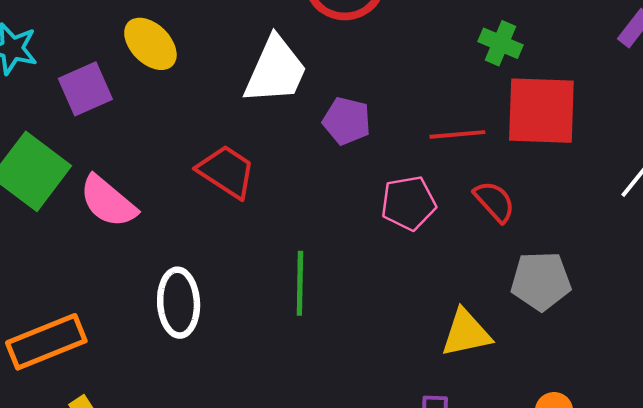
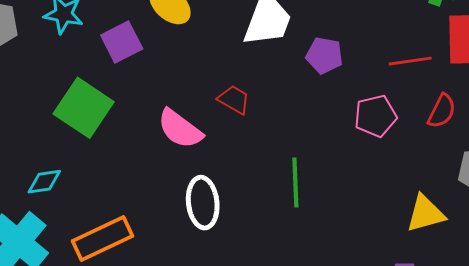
red trapezoid: (226, 171) -> (234, 100), size x0.7
pink semicircle: (108, 201) -> (180, 129), moved
red semicircle: (494, 201) -> (442, 111), turned 72

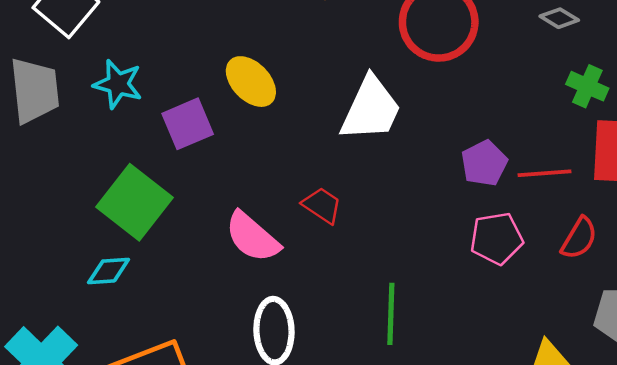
purple pentagon: (324, 55) -> (484, 163), moved, turned 30
cyan diamond: (44, 182) -> (109, 271), moved

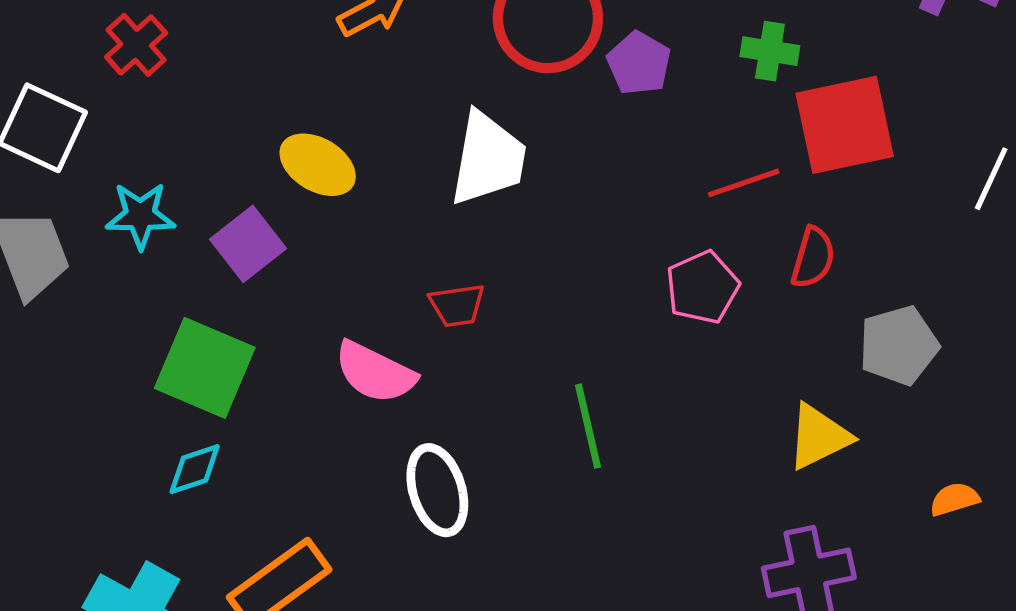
purple pentagon: (484, 163) -> (639, 63), moved
red trapezoid: (322, 205) -> (457, 305), turned 153

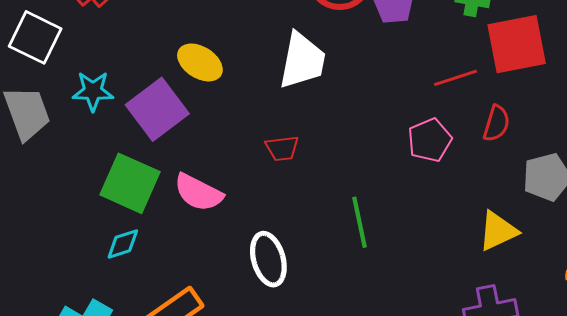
purple square: (248, 244) -> (157, 109), size x1.4
pink semicircle: (375, 372) -> (198, 193), moved

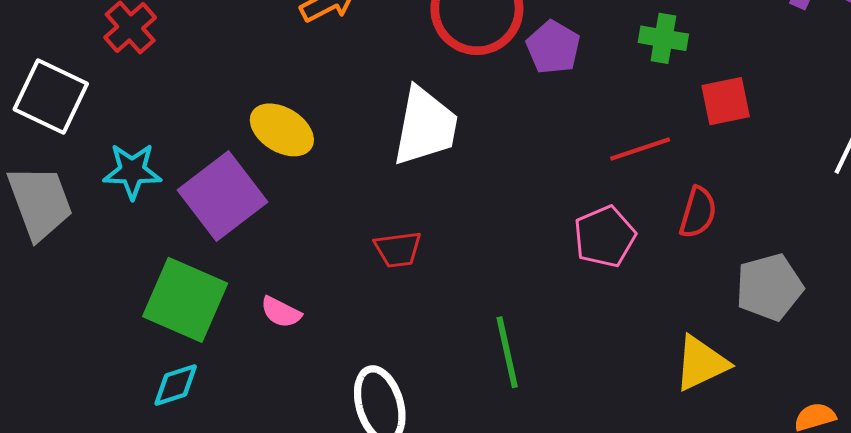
red square: (517, 44) -> (726, 101), size x0.6
pink semicircle: (198, 193) -> (281, 312), size x0.6

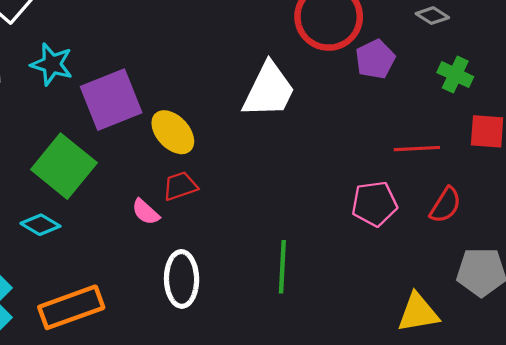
yellow ellipse: (282, 130) -> (173, 132), moved
red trapezoid: (398, 249) -> (180, 186), moved, turned 153
pink semicircle: (281, 312) -> (146, 212), moved
cyan diamond: (176, 385) -> (40, 225), turned 33

